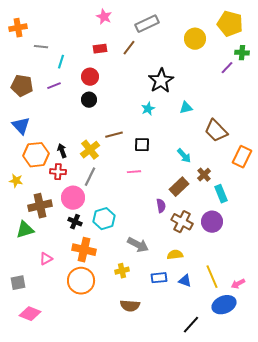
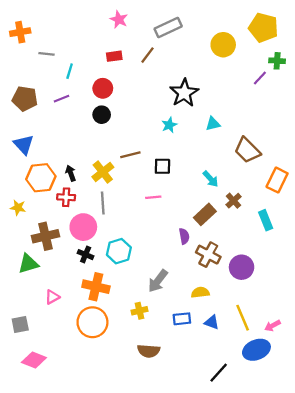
gray line: (90, 177) -> (103, 203), turned -30
cyan rectangle: (221, 194) -> (266, 220), moved
purple circle: (212, 222) -> (242, 267), moved
gray arrow: (138, 245) -> (158, 281), turned 100

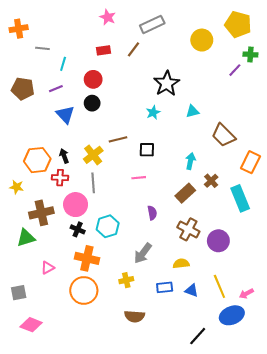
blue triangle: (24, 144) -> (65, 115), moved
cyan arrow: (211, 179) -> (190, 161), turned -126
cyan rectangle: (266, 220) -> (240, 198), size x1.4
purple semicircle: (184, 236) -> (152, 213), moved

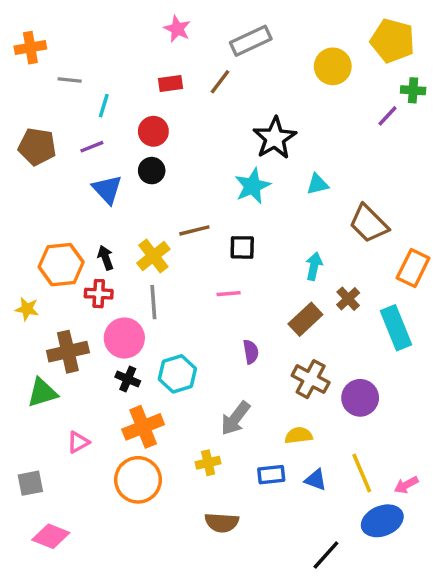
cyan star: (153, 112) -> (252, 186), size x1.5
orange cross: (87, 258) -> (143, 427), turned -35

